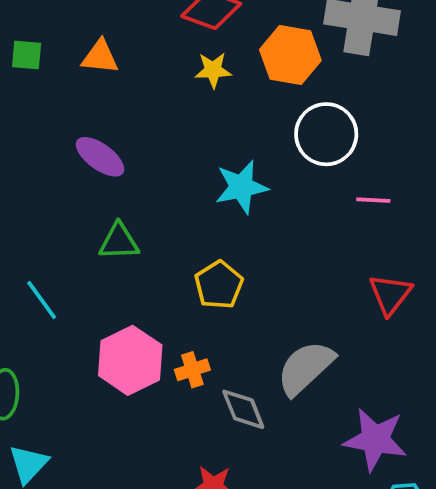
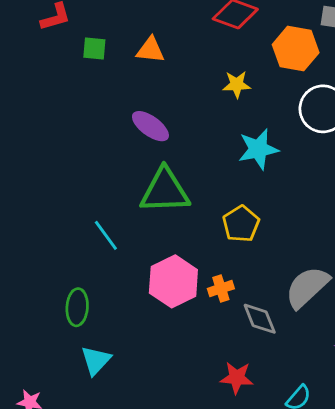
yellow star: (213, 70) -> (237, 84), moved
green triangle: (119, 242) -> (165, 191), size x1.6

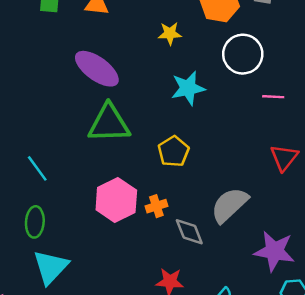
purple ellipse: (150, 126) -> (97, 69), size x1.4
cyan line: (106, 235) -> (37, 168), moved
cyan triangle: (96, 360) -> (51, 267), size x1.4

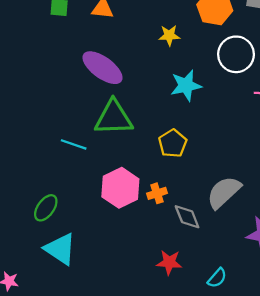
cyan line: (37, 168) -> (74, 144), moved, turned -35
green ellipse: (35, 222) -> (46, 208), turned 32
cyan triangle: (51, 267) -> (60, 249), turned -39

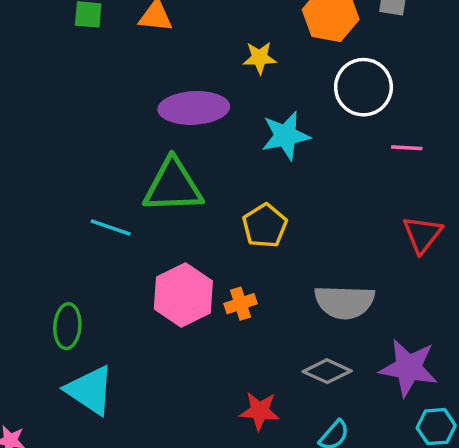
purple ellipse: (103, 68) -> (194, 108), moved, turned -39
gray semicircle: (224, 192) -> (344, 302), turned -135
green ellipse: (46, 208) -> (67, 326), turned -32
gray diamond: (187, 217) -> (327, 371), moved, turned -44

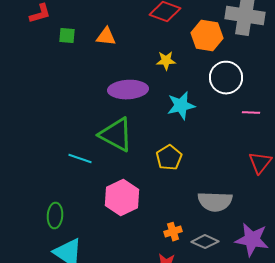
green triangle: (173, 186) -> (116, 135), turned 30
orange cross: (241, 304) -> (173, 232), moved

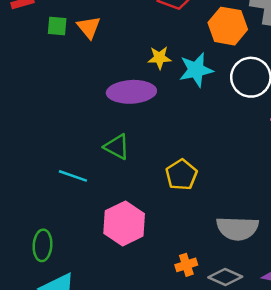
orange triangle: (106, 37) -> (89, 27), moved, turned 45
yellow star: (166, 61) -> (159, 58), moved
cyan star: (181, 106) -> (196, 70), moved
green triangle: (116, 135) -> (117, 147), size x0.6

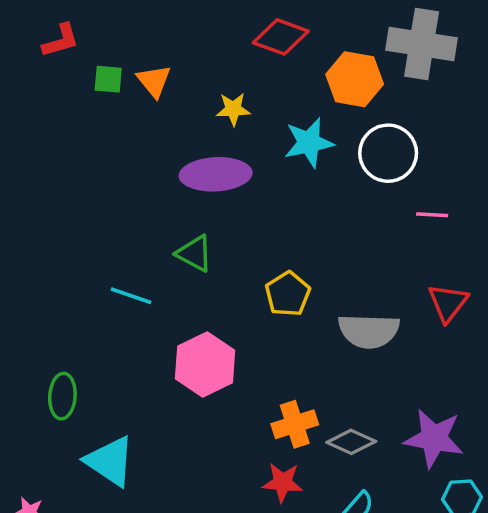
yellow star: (159, 58) -> (233, 109), moved
gray semicircle: (237, 228) -> (369, 331), moved
green ellipse: (43, 245) -> (62, 396), moved
orange cross: (186, 265) -> (295, 424), size x1.4

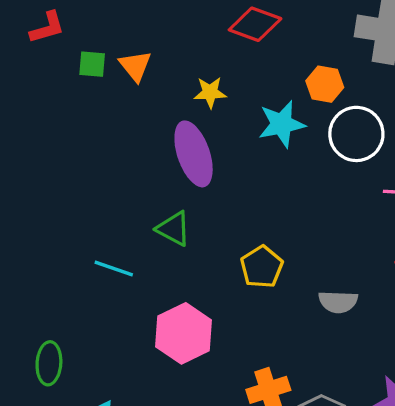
orange hexagon: (355, 79) -> (325, 84), moved, size x0.7
purple ellipse: (216, 174) -> (194, 154), turned 74
gray semicircle: (369, 331) -> (338, 302), size x0.7

